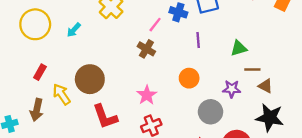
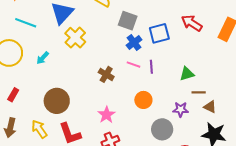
blue cross: (178, 12) -> (134, 42), turned 35
pink line: (155, 25) -> (133, 65), moved, turned 72
yellow arrow: (62, 94) -> (39, 129), moved

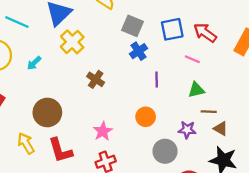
blue square: (159, 33) -> (172, 29), moved
pink line: (133, 65) -> (192, 59), moved
brown cross: (106, 74) -> (96, 79), moved

